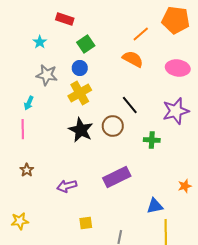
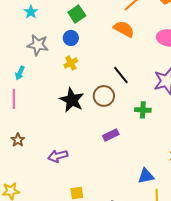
yellow cross: (80, 93) -> (71, 63), size x0.6
purple rectangle: (117, 177) -> (111, 135), moved, size x0.6

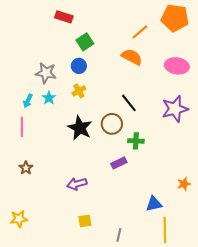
cyan star: (31, 12) -> (49, 98), moved
green cross: (143, 110) -> (136, 141), moved
purple arrow: (58, 156) -> (77, 184), moved

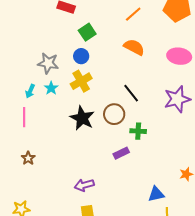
orange line: (140, 32) -> (133, 14), moved
yellow cross: (79, 91) -> (81, 81), size x1.5
purple arrow: (77, 184) -> (84, 185), moved

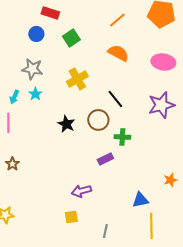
blue circle: (81, 56) -> (36, 34), moved
yellow cross: (81, 81) -> (77, 79), moved
black star: (82, 118) -> (66, 124), size x0.7
purple arrow: (84, 185) -> (81, 191), moved

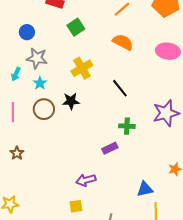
blue circle: (36, 34) -> (27, 32), moved
cyan arrow: (14, 97) -> (16, 74), moved
purple star: (161, 105) -> (166, 113), moved
brown circle: (98, 120) -> (44, 109), moved
black star: (66, 124) -> (71, 101), moved, turned -30

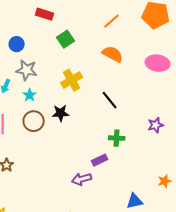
purple star: (166, 113) -> (156, 125), size x0.6
purple arrow: (86, 180) -> (82, 179), moved

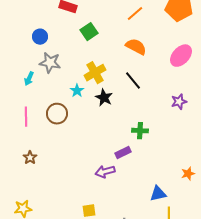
pink ellipse: (158, 63) -> (181, 56), turned -55
cyan star: (30, 95) -> (77, 91), moved
black line: (110, 100) -> (133, 81), moved
black star: (61, 113) -> (104, 98), moved, turned 30
purple star: (156, 125) -> (179, 102), moved

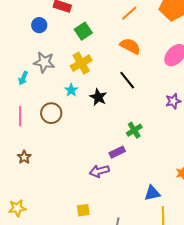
blue circle: (40, 37) -> (39, 25), moved
yellow cross: (95, 73) -> (81, 63), moved
green cross: (140, 131) -> (134, 130), turned -35

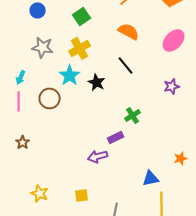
cyan arrow: (23, 78) -> (21, 77), moved
cyan star: (71, 90) -> (70, 75), size x1.5
yellow star: (17, 208) -> (40, 193), moved, turned 30

